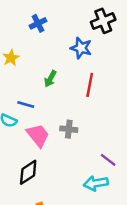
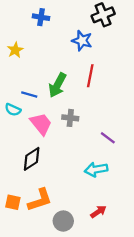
blue cross: (38, 23) -> (41, 17), turned 35
green arrow: (50, 79) -> (57, 85), moved, size x1.5
purple line: (108, 160) -> (108, 138), moved

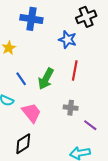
blue cross: (41, 17) -> (31, 19), size x1.5
blue line: (29, 94) -> (21, 79), moved, turned 40
gray cross: (70, 118) -> (71, 108), moved

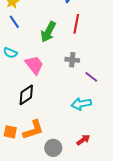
blue line: (21, 79) -> (14, 22), moved

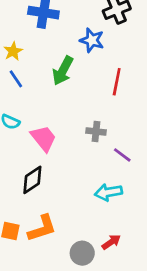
red line: (76, 24) -> (117, 82), moved
green arrow: (48, 32) -> (63, 71), moved
gray circle: (53, 148) -> (82, 253), moved

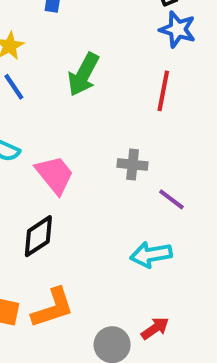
blue star: (92, 40) -> (178, 29), moved

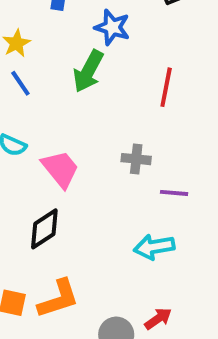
blue star: (178, 29) -> (112, 27), moved
purple line: (171, 199) -> (174, 193), turned -32

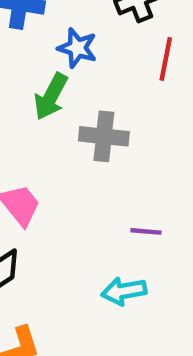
red line: (166, 87) -> (166, 59), moved
gray cross: (136, 159) -> (104, 136), moved, size x1.5

